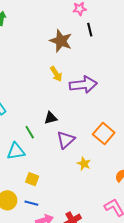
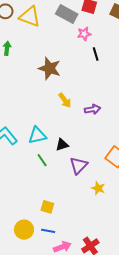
brown star: (61, 41) -> (50, 68), moved
purple arrow: (83, 85) -> (93, 109), size x0.6
cyan triangle: (16, 151) -> (37, 135), moved

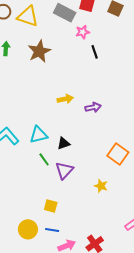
brown star: (50, 68) -> (39, 51), moved, turned 30
yellow arrow: (65, 100) -> (65, 99), turned -63
purple triangle: (79, 166) -> (64, 170), moved

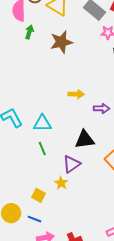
black triangle: (64, 143) -> (85, 140), moved, size x1.5
purple triangle: (64, 170) -> (72, 164), moved
yellow star: (101, 186) -> (61, 183), moved

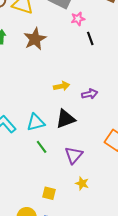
black triangle: (85, 140) -> (65, 119), moved
yellow star: (61, 183) -> (82, 183), moved

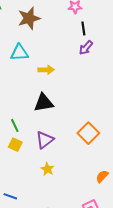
purple arrow: (90, 94) -> (86, 48), moved, turned 133
cyan triangle: (36, 122) -> (19, 53), moved
yellow square: (49, 193) -> (15, 145), moved

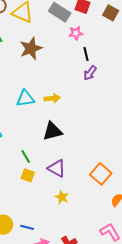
cyan triangle: (19, 53) -> (25, 98), moved
orange square: (88, 133) -> (101, 174), moved
purple triangle: (45, 140) -> (57, 168), turned -48

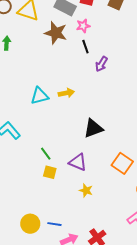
brown star: (31, 48) -> (56, 33), moved, turned -30
black line: (86, 54) -> (85, 47), moved
black triangle: (52, 131) -> (93, 128), moved

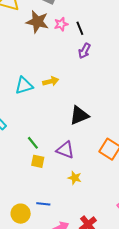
pink star: (83, 26) -> (61, 24), moved
black line: (85, 47) -> (80, 28), moved
blue line: (54, 224) -> (43, 204), moved

